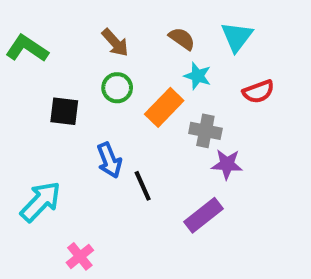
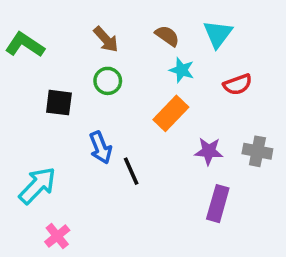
orange rectangle: (164, 107) -> (171, 113), moved
gray cross: (205, 131) -> (257, 151), moved
purple rectangle: (203, 215) -> (218, 204), moved, turned -36
pink cross: (80, 256) -> (57, 236), moved

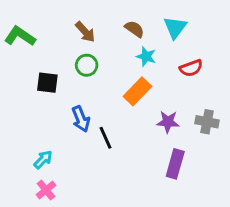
cyan arrow: (37, 186) -> (43, 160), moved, size x0.6

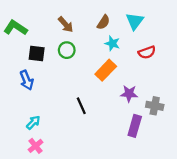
brown semicircle: (135, 29) -> (103, 22), turned 88
black square: (47, 83) -> (37, 53), moved
blue arrow: (81, 119) -> (27, 80), moved
gray cross: (207, 122) -> (155, 106), moved

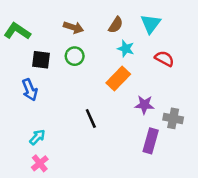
brown arrow: (66, 24) -> (73, 27), turned -30
red semicircle: (147, 52) -> (164, 59), turned -132

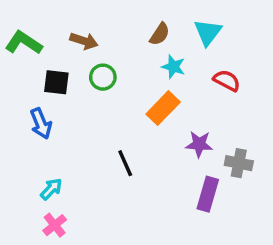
brown arrow: (73, 27) -> (84, 41), moved

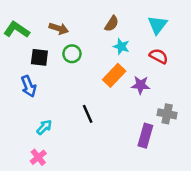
cyan triangle: (208, 32) -> (157, 25), moved
purple star: (199, 144) -> (141, 85), moved
cyan arrow: (51, 189) -> (44, 127), moved

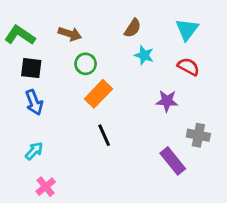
black square: (39, 57) -> (31, 68), moved
orange rectangle: (114, 75) -> (98, 94), moved
cyan arrow: (44, 127) -> (34, 151), moved
purple rectangle: (145, 136) -> (173, 161), turned -55

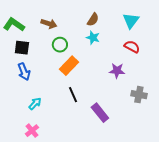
cyan star: (144, 55) -> (93, 38), moved
cyan arrow: (34, 151) -> (35, 104), moved
purple rectangle: (173, 161) -> (100, 113), moved

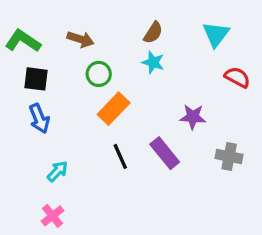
red semicircle: (132, 47) -> (237, 77), moved
purple rectangle: (100, 113) -> (165, 153), moved

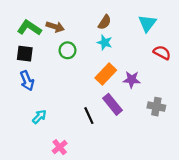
green L-shape: (23, 41) -> (29, 28), moved
orange rectangle: (114, 109) -> (106, 74), moved
black line: (120, 156) -> (89, 116), moved
pink cross: (53, 216) -> (60, 147), moved

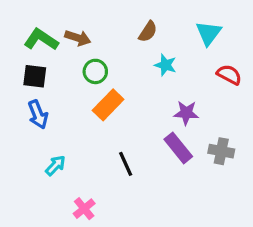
cyan star: (105, 42) -> (165, 65), moved
orange rectangle: (106, 74) -> (108, 105), moved
purple rectangle: (112, 104) -> (178, 148), moved

